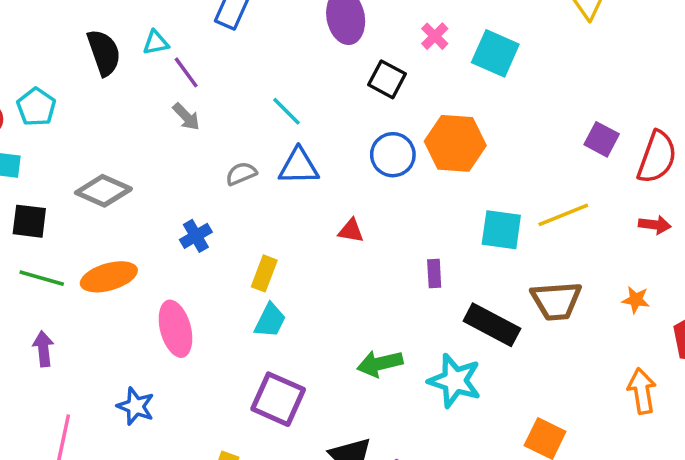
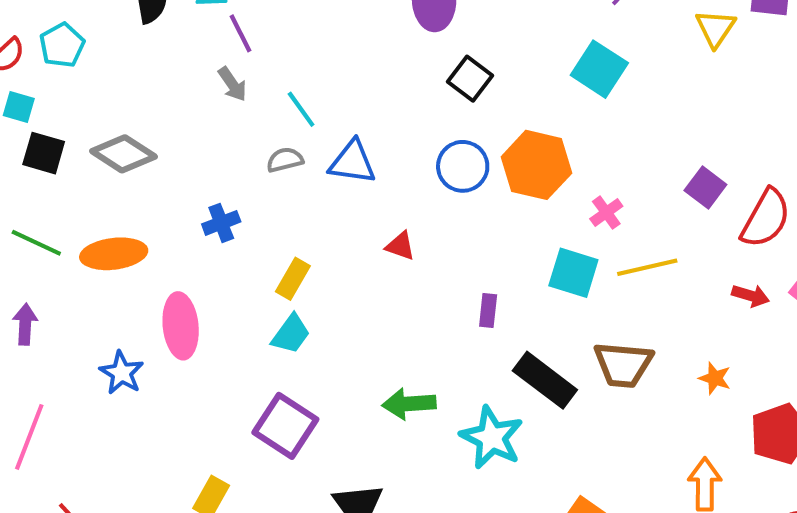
pink cross: (435, 36) -> (606, 213), moved
cyan line: (287, 111) -> (301, 109), moved
black square: (29, 221) -> (44, 153), moved
blue star: (136, 406) -> (122, 373), moved

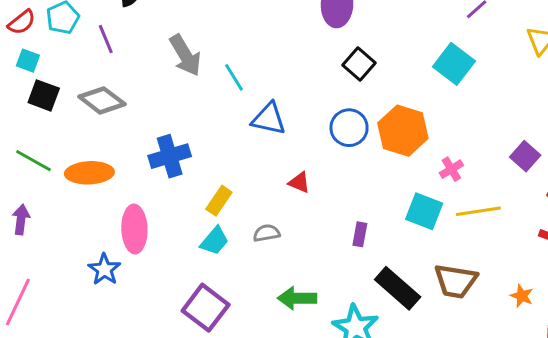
purple line: (240, 33) -> (106, 39), moved
gray arrow: (232, 84) -> (185, 55), size x1.6
gray semicircle: (285, 160) -> (267, 233), moved
blue cross: (221, 223) -> (170, 156), size x1.5
blue star: (122, 373) -> (104, 269), moved

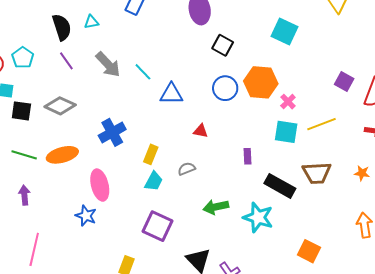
purple line: (106, 39) -> (66, 61), moved
pink cross: (451, 169) -> (288, 102), moved

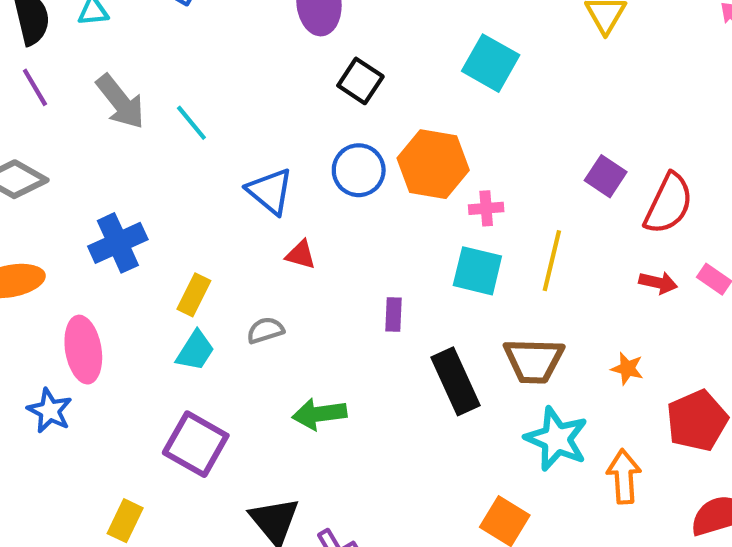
blue triangle: (171, 94) -> (270, 191), moved, turned 35
pink cross: (288, 102) -> (486, 208), turned 35
yellow line: (322, 124) -> (552, 261), turned -60
black rectangle: (280, 186) -> (455, 381), turned 32
cyan star: (258, 217) -> (556, 439), moved

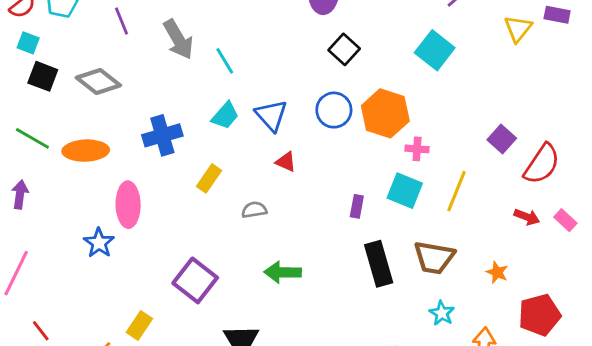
purple rectangle: (394, 314) -> (357, 206), moved
cyan trapezoid: (195, 351) -> (225, 116), moved
cyan star: (556, 439) -> (442, 313), size x0.6

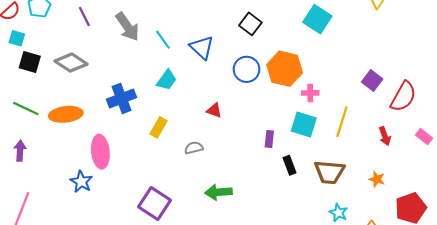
blue triangle: (271, 115) -> (202, 47), moved
red arrow: (527, 217) -> (385, 136), moved, turned 54
black rectangle: (379, 264) -> (289, 165), moved, size x0.6

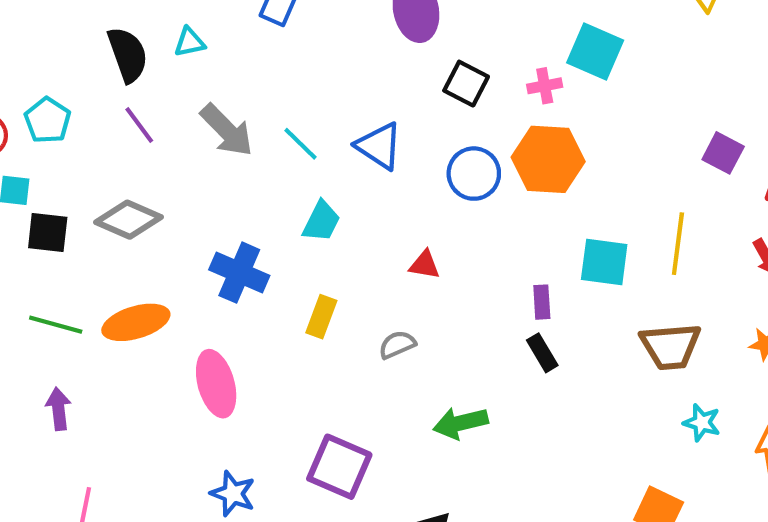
pink cross: (310, 93) -> (545, 86), moved
blue cross: (121, 98) -> (239, 273), turned -36
black rectangle: (289, 165) -> (542, 353), moved
blue star: (81, 182) -> (233, 494), moved

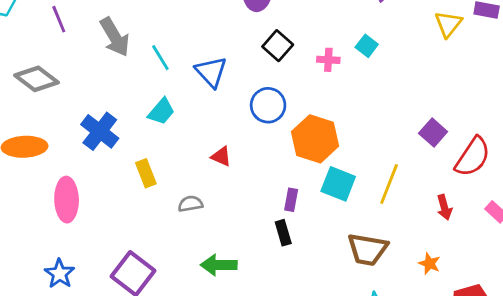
cyan square: (595, 51) -> (367, 46), size x0.6
orange hexagon: (548, 159) -> (315, 139), moved
yellow rectangle: (321, 317) -> (146, 173), turned -56

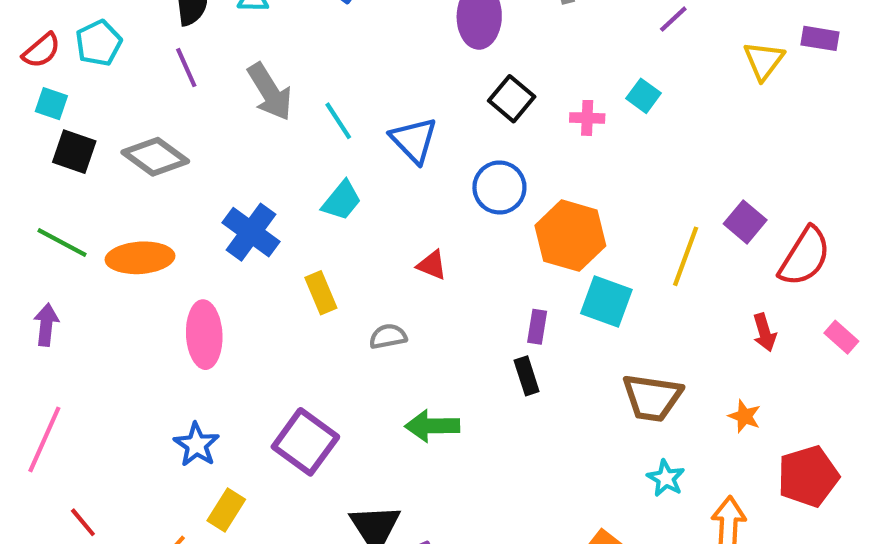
yellow line: (389, 184) -> (686, 256), moved

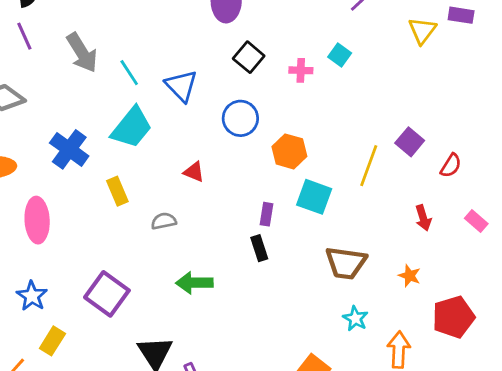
cyan trapezoid: (342, 201) -> (132, 128), size x1.5
orange hexagon: (570, 236) -> (289, 151), size x0.7
red semicircle: (805, 257) -> (451, 166), size x0.6

